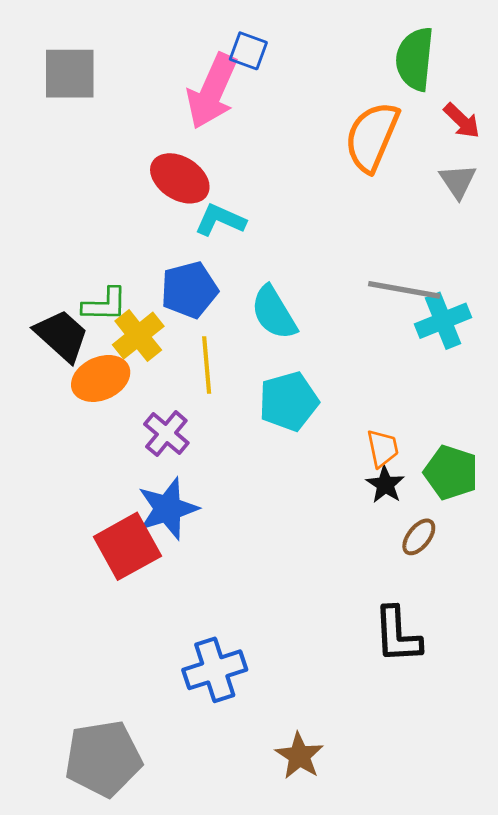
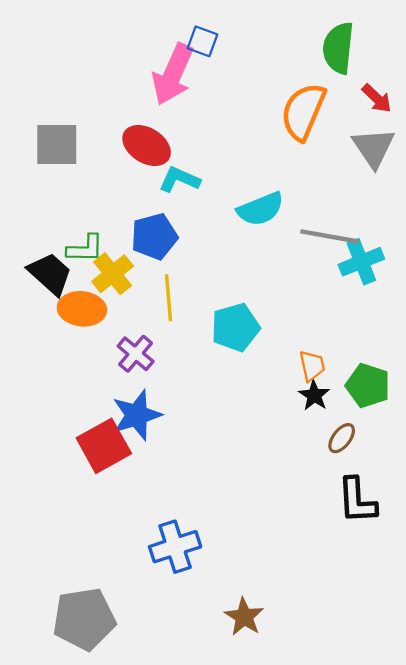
gray square: (70, 74) -> (57, 144), moved
gray triangle: (458, 181) -> (373, 148), size x1.4
cyan semicircle: (274, 313) -> (261, 209), moved, turned -81
orange ellipse: (101, 378) -> (82, 309), turned 30
black L-shape: (397, 635) -> (357, 501), moved

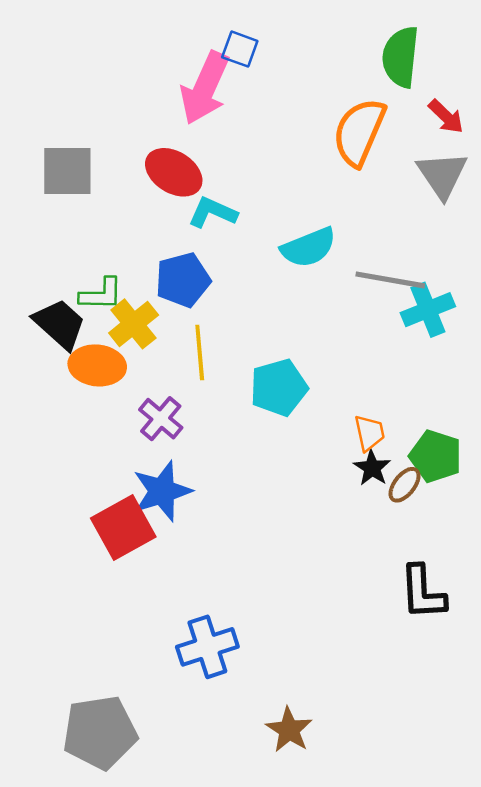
brown ellipse: (342, 438) -> (405, 485), moved

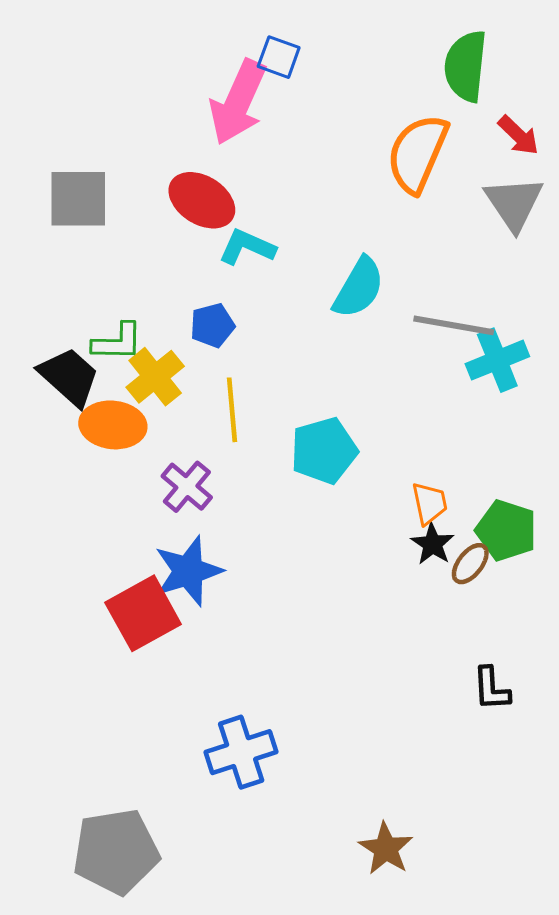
cyan semicircle: (309, 247) -> (359, 288), turned -38
blue pentagon: (183, 280) -> (212, 325), size x0.7
black L-shape: (423, 592) -> (491, 689), size x0.7
brown star: (289, 730) -> (386, 849), moved

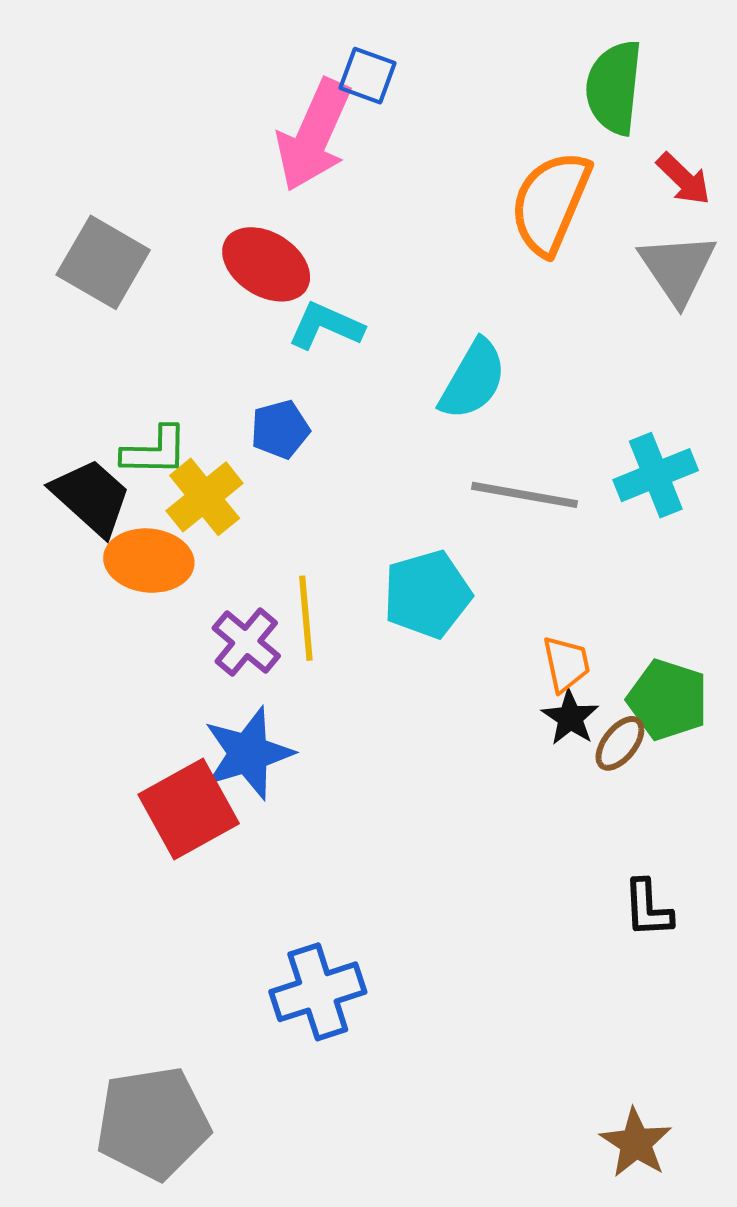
gray square: (78, 199) -> (103, 262), turned 30
gray line: (454, 325) -> (525, 495), moved
yellow line: (232, 410) -> (306, 618), moved
brown star: (386, 849) -> (636, 1143), moved

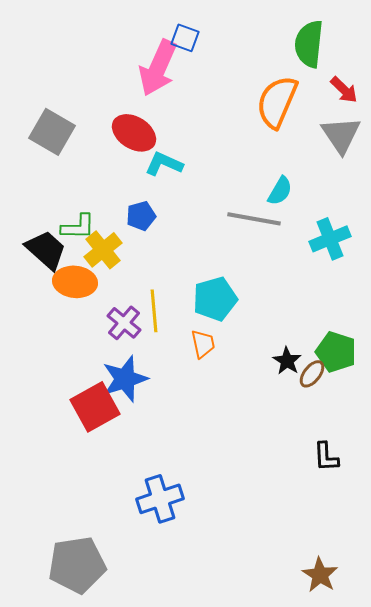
cyan semicircle: (473, 380) -> (280, 191), moved, size x0.7
gray line: (525, 495) -> (254, 219), moved
orange trapezoid: (566, 664) -> (203, 344), moved

